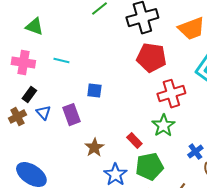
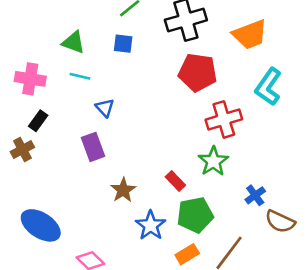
green triangle: (34, 27) -> (73, 42), moved
blue square: (94, 91) -> (123, 44), moved
blue triangle: (43, 113) -> (105, 108), moved

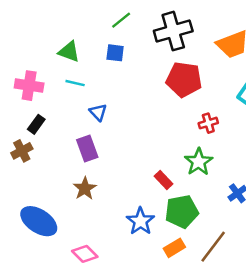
red cross: (224, 119) -> (208, 123), size x0.6
brown star: (123, 190) -> (85, 188), moved

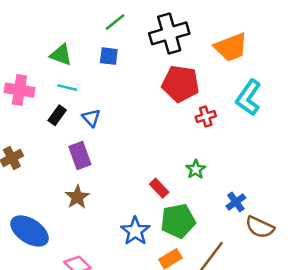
red cross: (208, 123) -> (206, 116), moved
black rectangle: (36, 124) -> (57, 115), moved
green star: (199, 162) -> (196, 169), size x0.7

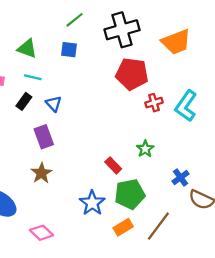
cyan L-shape: (248, 98) -> (186, 106), moved

